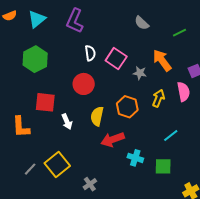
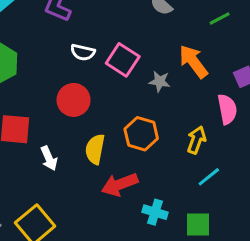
white semicircle: (90, 53) -> (83, 52), turned 112
yellow arrow: (158, 98) -> (197, 140), moved

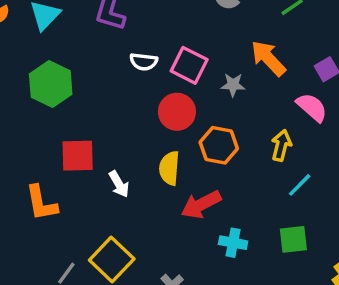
red circle: (74, 100) -> (177, 112), moved
pink semicircle: (227, 109) -> (312, 107), turned -32
cyan cross: (155, 212) -> (233, 243), moved

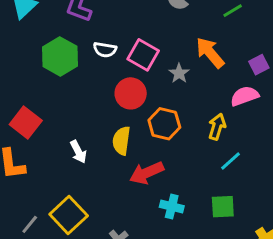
green hexagon: (51, 84) -> (60, 56), moved
gray star: (233, 85) -> (179, 73), turned 30
pink semicircle: (312, 107) -> (245, 96), turned -64
red square: (78, 156) -> (26, 122), moved, turned 36

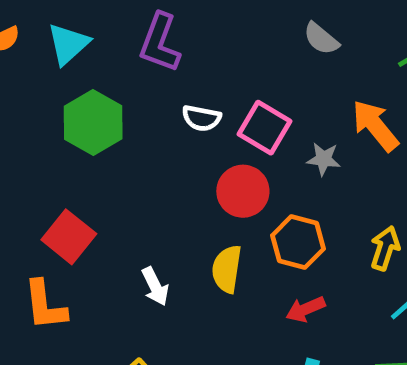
green hexagon: (60, 56) -> (93, 122), moved
gray star: (179, 73) -> (324, 159), turned -30
red arrow: (147, 173) -> (306, 309), moved, size x0.7

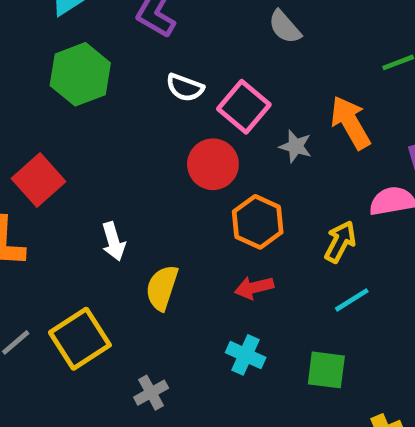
gray semicircle: (321, 39) -> (285, 27), moved
yellow semicircle: (227, 269) -> (162, 288), moved

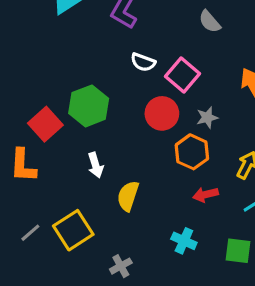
green hexagon: (80, 74) -> (89, 106), moved
gray star: (296, 146) -> (207, 117), moved, turned -30
red arrow: (254, 288) -> (205, 195), moved

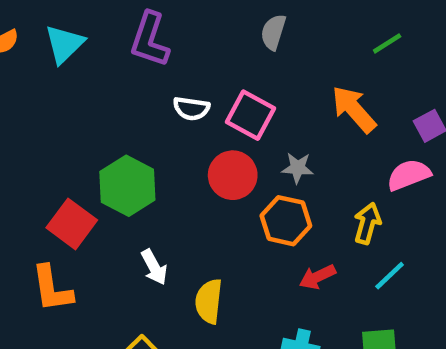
gray semicircle: (210, 22) -> (273, 32), turned 70
gray star: (207, 117) -> (298, 168), turned 30

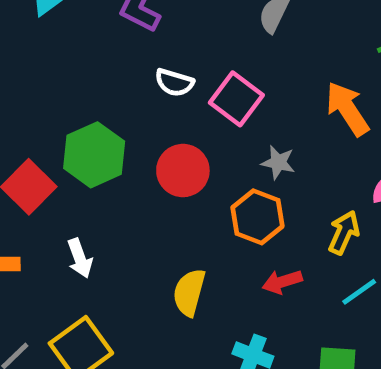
red circle: (233, 175) -> (183, 171), moved
white arrow: (154, 267) -> (80, 258), moved
yellow semicircle: (209, 301) -> (189, 292), moved

